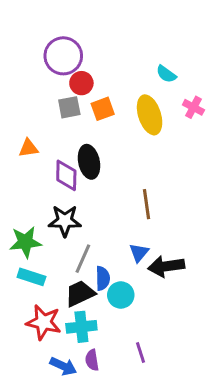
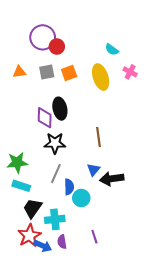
red circle: (81, 83) -> (57, 47), moved
orange triangle: (28, 148) -> (19, 72), moved
black star: (65, 221) -> (55, 143), moved
black trapezoid: (80, 293) -> (32, 208), moved, turned -30
red star: (44, 322) -> (29, 236), moved, turned 30

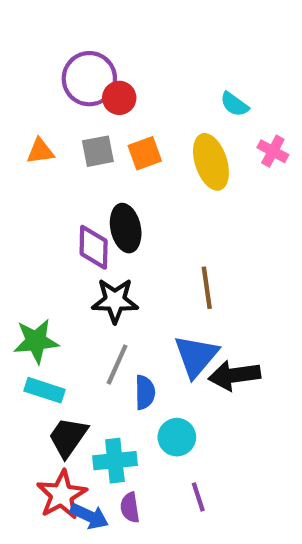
blue triangle: (93, 170) -> (196, 356), size x1.6
cyan circle: (81, 198) -> (177, 437), moved

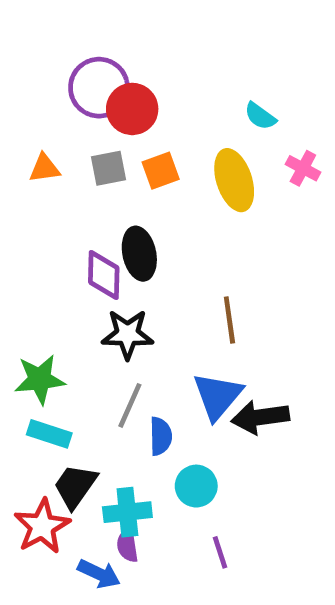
red circle: (119, 98) -> (132, 109), size x1.4
red star: (62, 495) -> (42, 526), moved
purple semicircle: (130, 508) -> (127, 545), moved

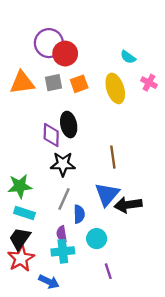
orange triangle: (44, 168) -> (22, 83), size x1.6
black trapezoid: (75, 486) -> (20, 239), moved
purple semicircle: (127, 545) -> (62, 234), moved

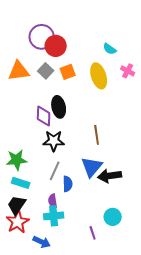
gray square: (54, 83) -> (46, 71), turned -35
cyan circle: (97, 239) -> (113, 217), moved

